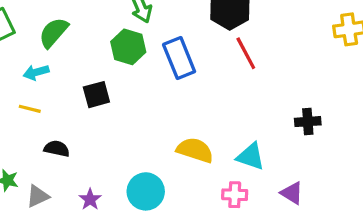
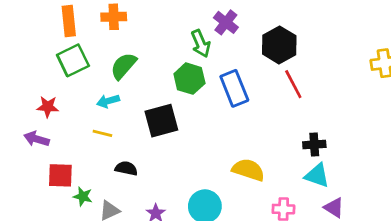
black square: (96, 95) -> (161, 121), size x1.4
black cross: (308, 122) -> (314, 145), moved
cyan triangle: (251, 157) -> (317, 175), moved

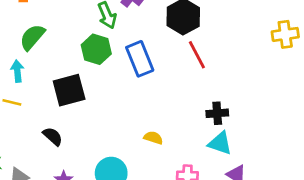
cyan arrow: (108, 101) -> (17, 71), turned 100
black semicircle: (126, 168) -> (53, 136), moved, turned 30
yellow semicircle: (248, 170) -> (153, 138), size x0.6

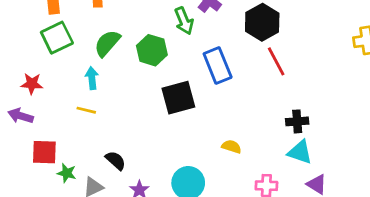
green hexagon: (96, 49) -> (152, 50), moved
black square: (69, 90) -> (178, 98), moved
black semicircle: (53, 136) -> (116, 161), moved

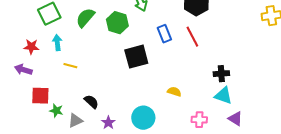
red line: (276, 61) -> (192, 37), moved
blue rectangle: (218, 66) -> (164, 34), size x0.7
cyan arrow: (92, 78) -> (57, 43), moved

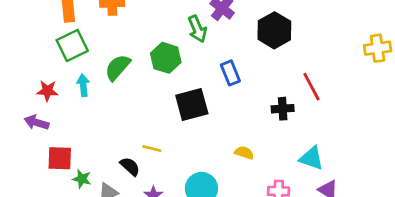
green semicircle: (85, 18) -> (118, 67), moved
red line: (192, 37) -> (312, 87), moved
yellow line: (70, 66) -> (152, 149), moved
black cross: (221, 74) -> (283, 109), moved

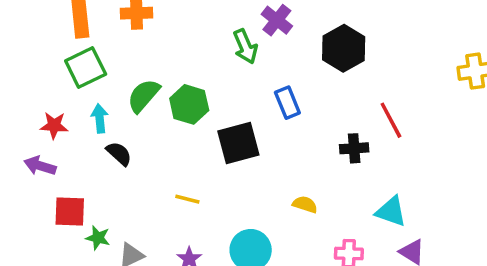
green hexagon: (166, 58) -> (189, 104), moved
black semicircle: (130, 166) -> (119, 154), moved

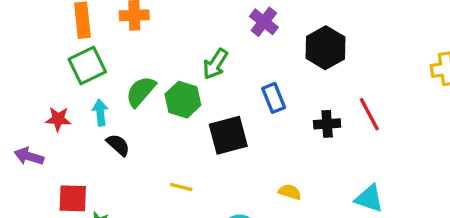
green arrow: (245, 46) -> (215, 64), moved, turned 56
black cross: (354, 148) -> (327, 124), moved
purple arrow: (40, 166) -> (29, 156), moved

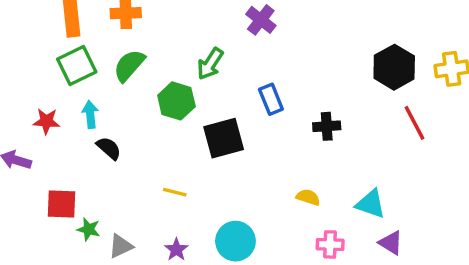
black hexagon: (325, 48) -> (394, 67), moved
green semicircle: (141, 91) -> (129, 65), moved
red line: (369, 114) -> (414, 123), moved
yellow semicircle: (290, 192) -> (308, 197), moved

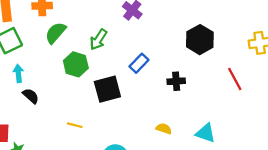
green semicircle: (129, 65) -> (56, 33), moved
black hexagon: (394, 67) -> (200, 40), moved
blue rectangle: (271, 99) -> (139, 63), turned 66

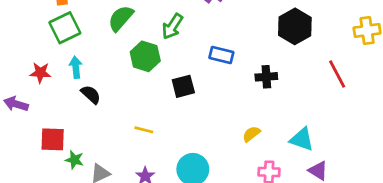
blue rectangle: (139, 63) -> (221, 55), turned 60
black square: (107, 89) -> (183, 86), size x0.7
yellow semicircle: (164, 129) -> (251, 134), turned -56

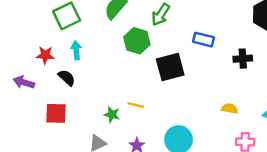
black square: (183, 86) -> (170, 67), size x1.4
black semicircle: (91, 94) -> (67, 78), moved
yellow semicircle: (251, 134) -> (230, 109), turned 49
green star: (74, 160) -> (112, 115), moved

